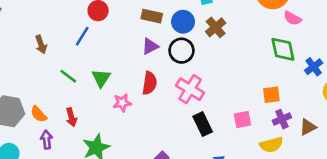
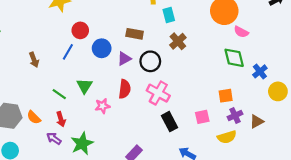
brown rectangle: (152, 16) -> (135, 34), moved
blue circle: (183, 22) -> (102, 48), moved
green line: (68, 76) -> (59, 94), moved
purple arrow: (47, 140) -> (54, 139), moved, turned -48

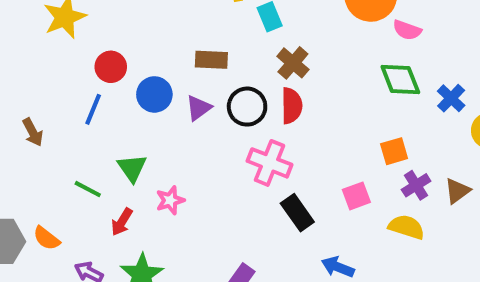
red semicircle: (125, 89) -> (292, 106), moved
red arrow: (61, 119) -> (122, 222), moved, turned 56
yellow semicircle: (227, 137) -> (406, 227), turned -138

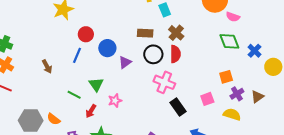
brown rectangle: (211, 60) -> (145, 33), moved
purple triangle: (198, 108) -> (125, 62), moved

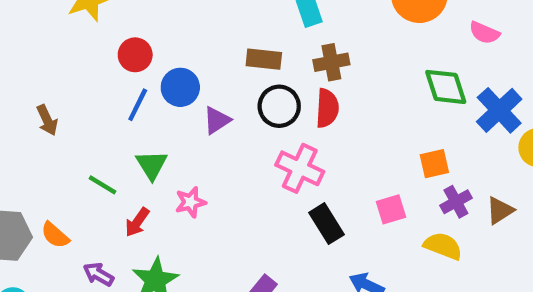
pink semicircle: (233, 17) -> (484, 33), moved
brown cross: (176, 33) -> (331, 62), turned 35
blue cross: (254, 51) -> (499, 110), size x1.5
blue line: (77, 55) -> (138, 105), moved

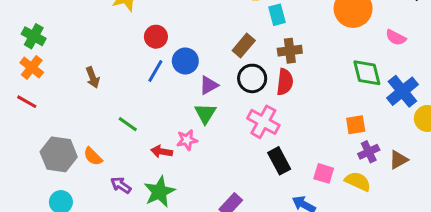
brown rectangle: (264, 59) -> (244, 46), turned -60
green triangle: (152, 165) -> (205, 113), moved
pink square: (391, 209) -> (324, 173), moved, turned 30
red arrow: (137, 222) -> (162, 152), moved, turned 60

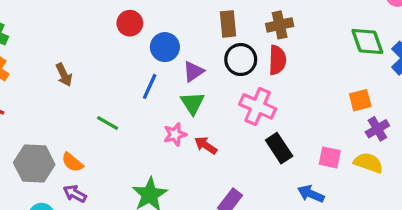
brown rectangle: (244, 46) -> (228, 24), turned -40
blue line: (155, 71) -> (150, 86), moved
red arrow: (162, 152) -> (206, 145), moved, turned 30
purple arrow: (121, 185) -> (75, 194), moved

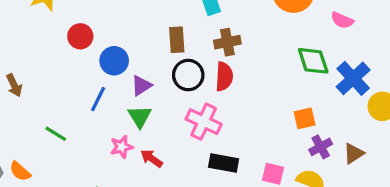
black rectangle: (279, 148) -> (224, 163), turned -48

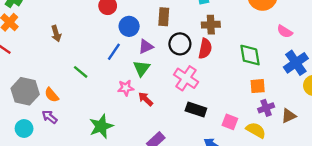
pink semicircle: (342, 20) -> (285, 31), moved
brown rectangle: (177, 40) -> (164, 17), moved
green diamond: (313, 61) -> (250, 55), moved

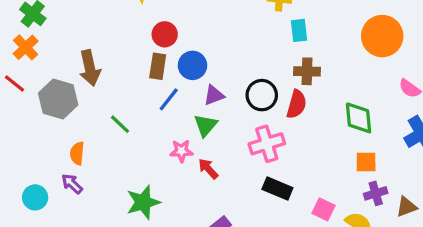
brown rectangle: (164, 17) -> (158, 66), moved
brown arrow: (56, 34) -> (90, 68), size x1.5
pink cross: (186, 78) -> (267, 144), turned 35
gray hexagon: (25, 91) -> (58, 99), moved
orange semicircle: (52, 95) -> (77, 153), turned 42

